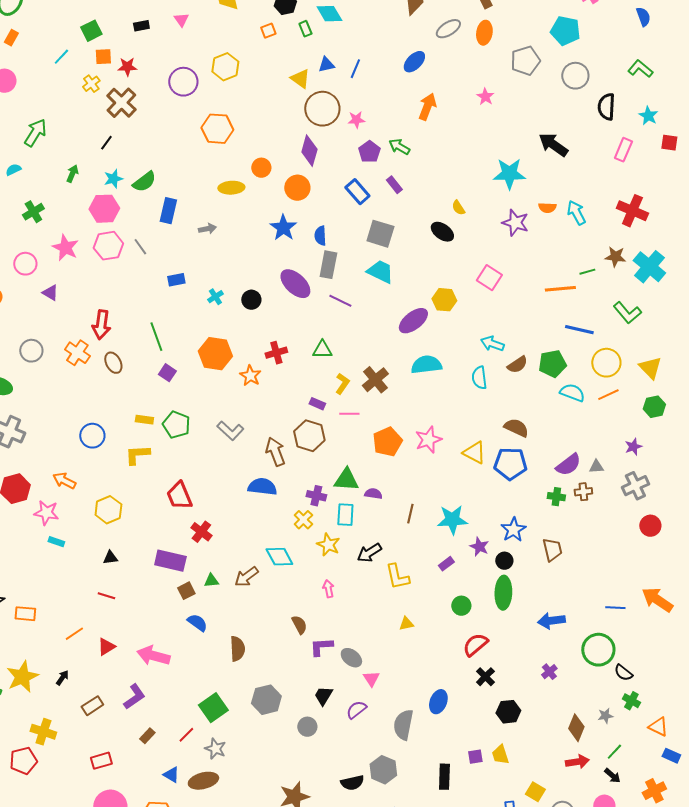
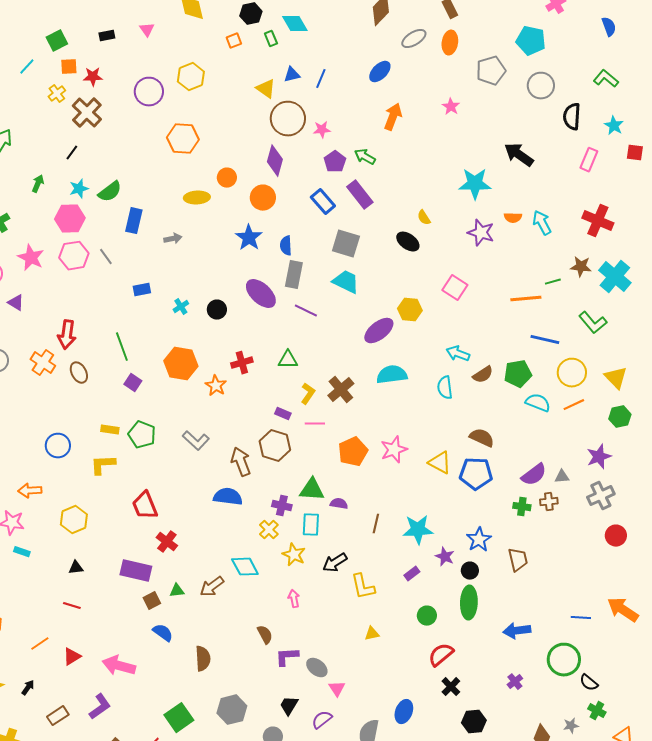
purple rectangle: (394, 185) -> (360, 195), size x1.6
purple star: (633, 447) -> (599, 457), size x1.4
orange arrow: (64, 481) -> (30, 491), turned -30

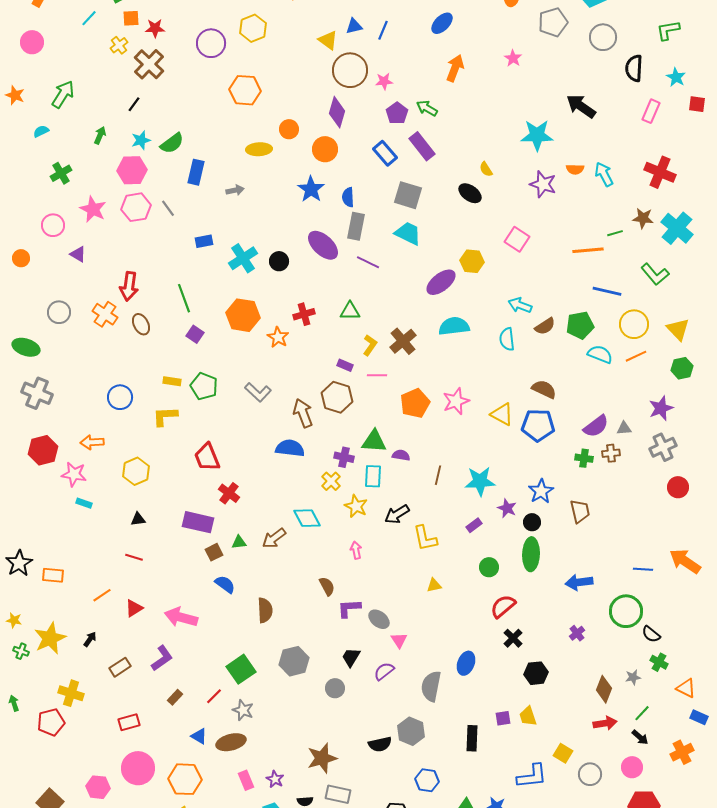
green L-shape: (606, 79) -> (668, 30), turned -50
cyan cross: (181, 307) -> (243, 258), size x1.8

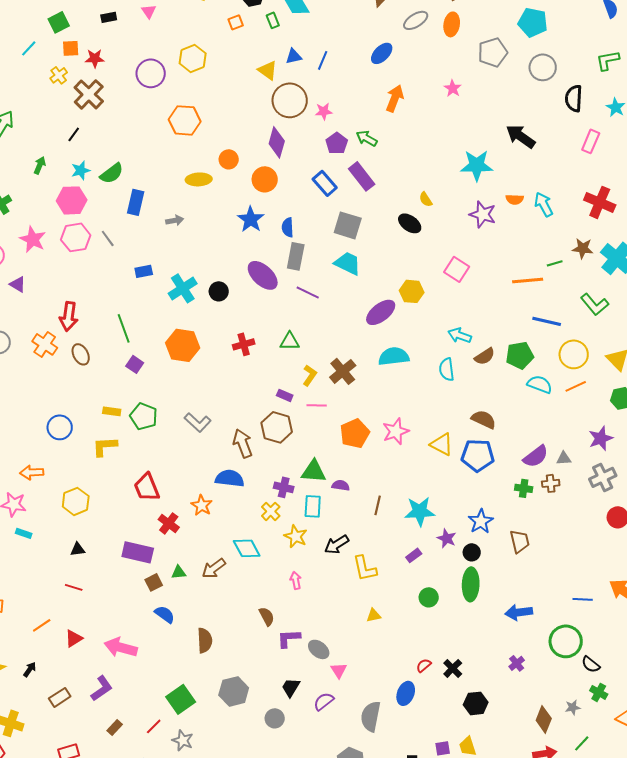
orange star: (278, 337) -> (202, 505), moved
red semicircle: (503, 606) -> (424, 665), moved, size x0.6

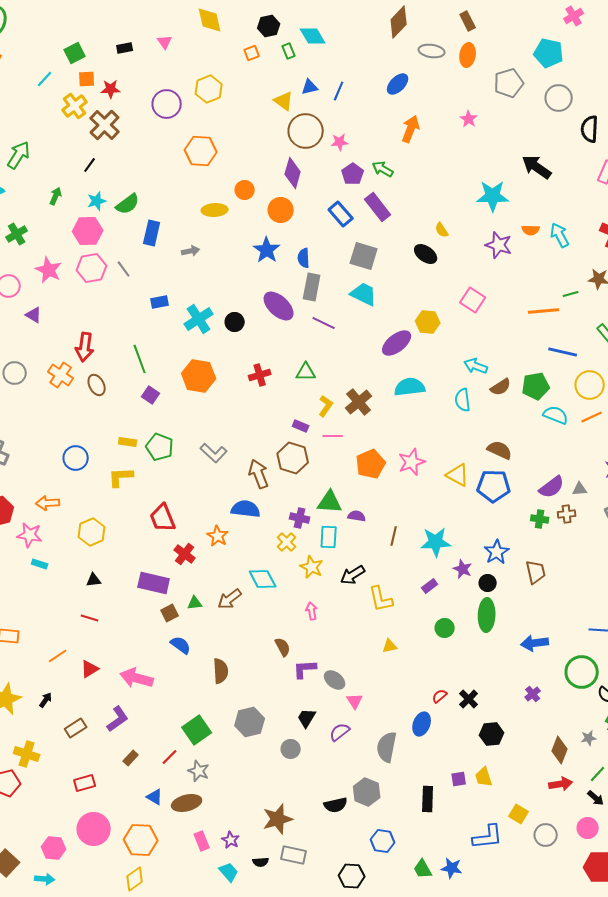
gray ellipse: (416, 20) -> (432, 51), turned 40
yellow cross: (59, 75) -> (75, 106), size x1.4

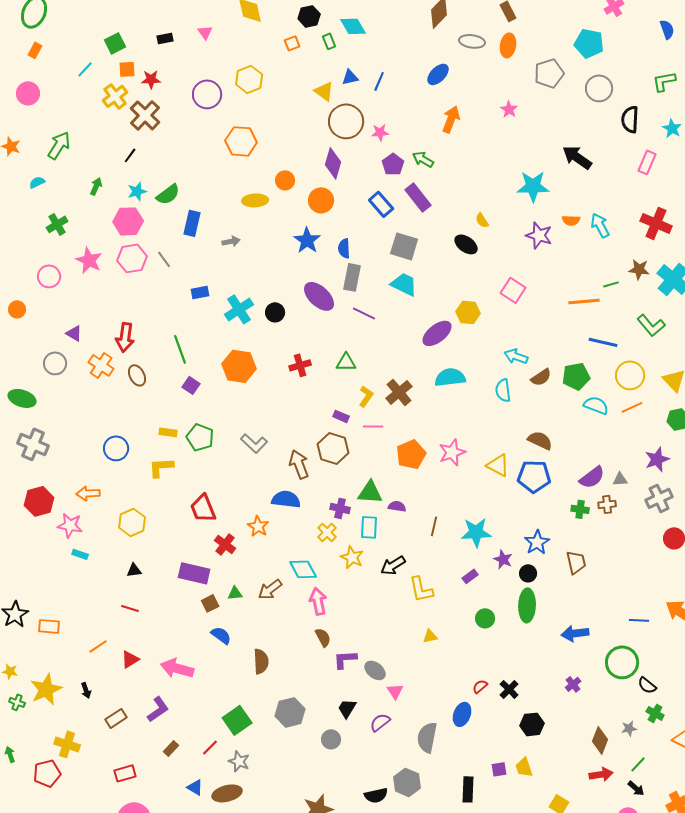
purple triangle: (34, 315) -> (74, 333), moved
pink arrow: (312, 611) -> (318, 601), moved, size x1.5
black arrow: (46, 700) -> (86, 690), turned 126

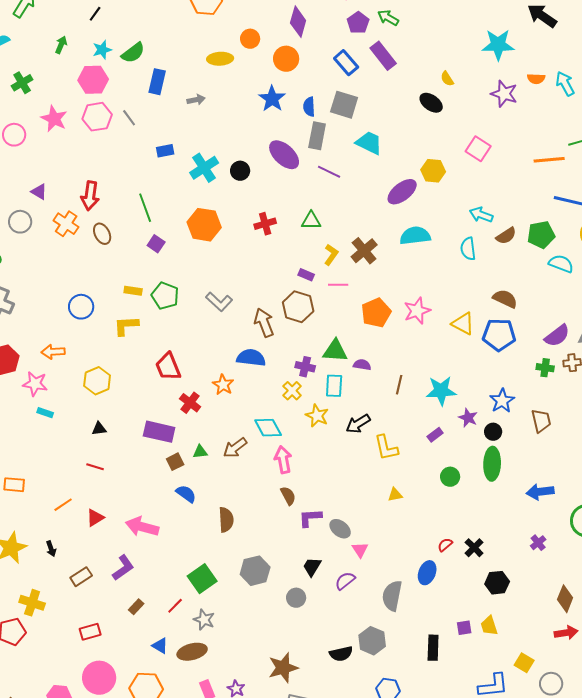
gray square: (404, 246) -> (344, 105), moved

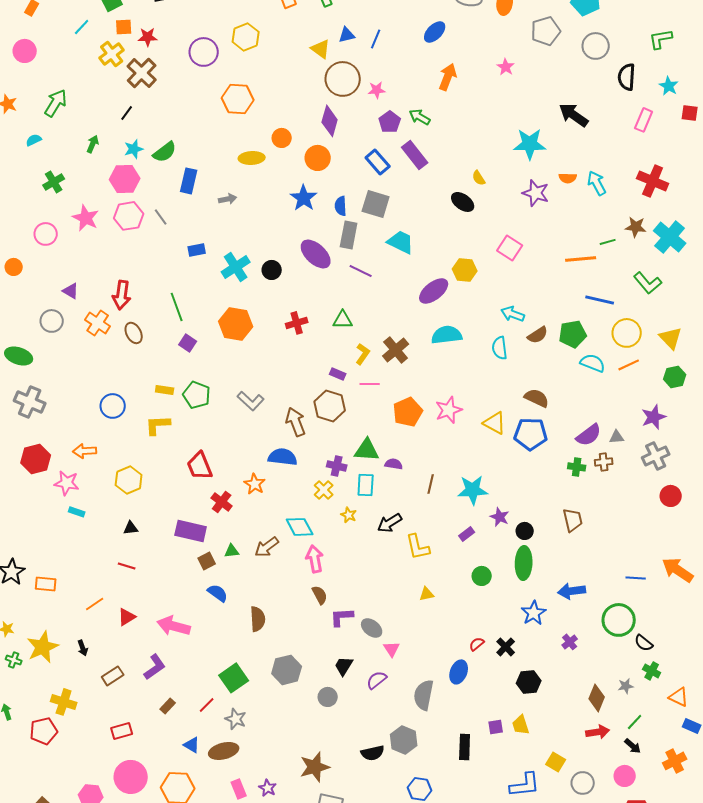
blue star: (502, 401) -> (534, 613), moved
yellow star: (317, 416) -> (349, 515), size x0.7

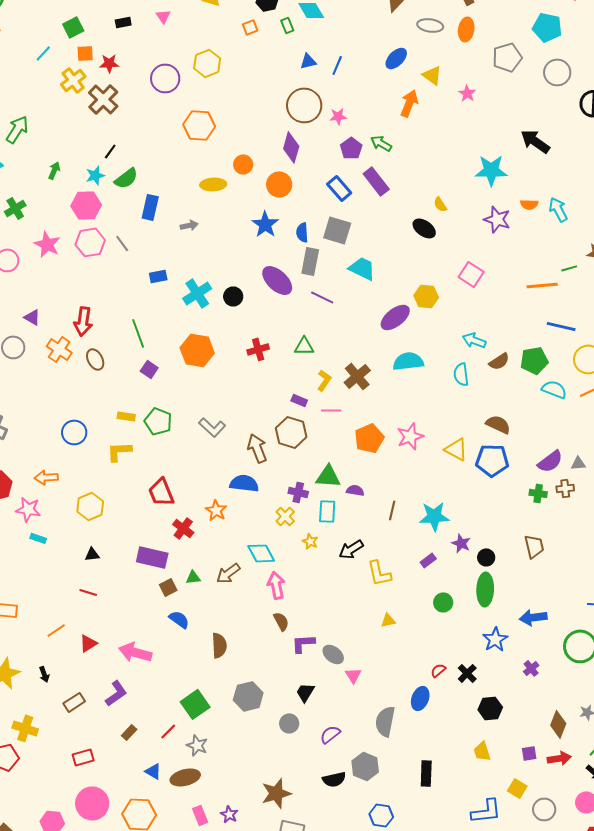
yellow triangle: (321, 49) -> (432, 75), moved
black line: (127, 113) -> (110, 151), moved
purple semicircle: (377, 680) -> (330, 734), moved
purple square: (496, 727) -> (529, 753), moved

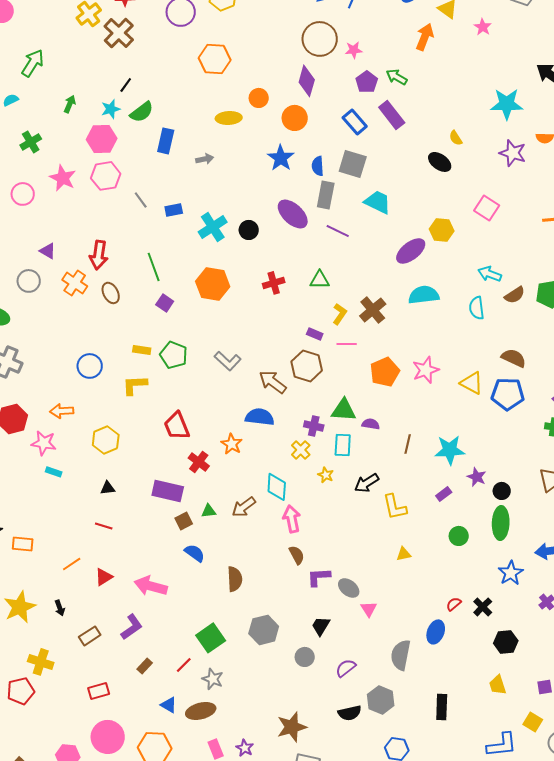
gray line: (122, 243) -> (141, 200), moved
brown arrow: (257, 448) -> (273, 382), turned -32
cyan diamond: (261, 553) -> (277, 487), turned 32

